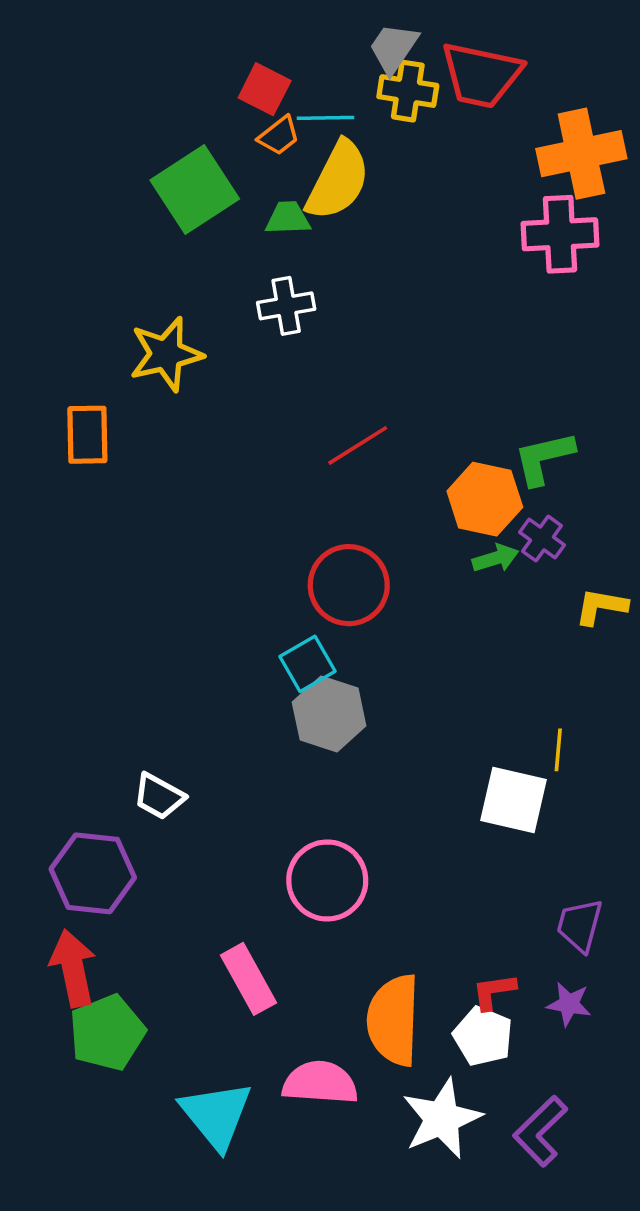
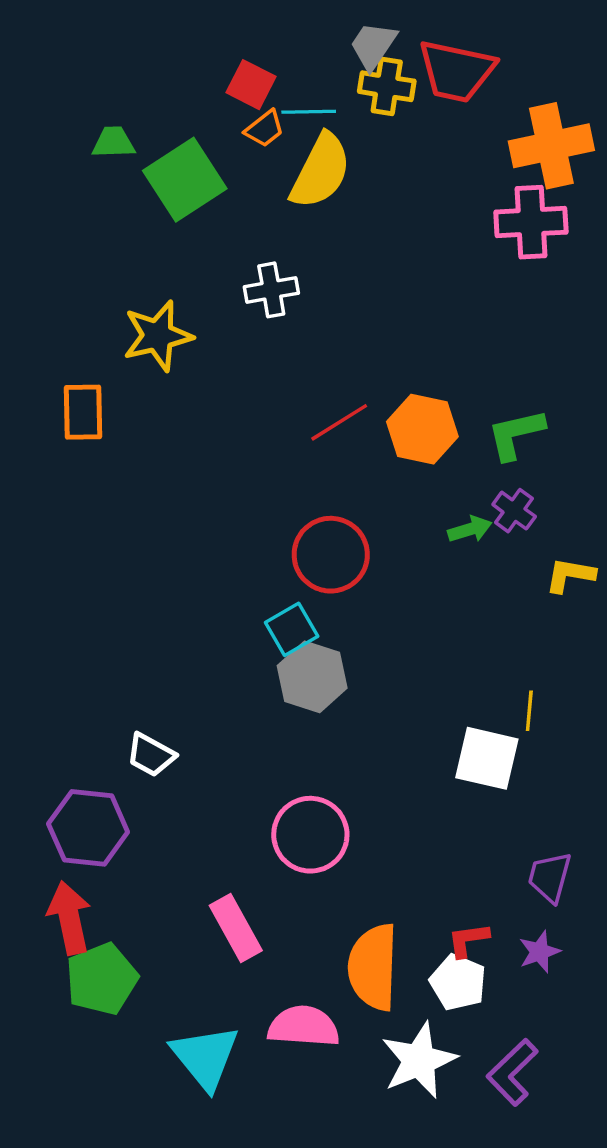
green trapezoid: (288, 218) -> (114, 142), moved
orange hexagon: (485, 499) -> (422, 429), moved
purple star: (569, 1004) -> (539, 952), turned -30

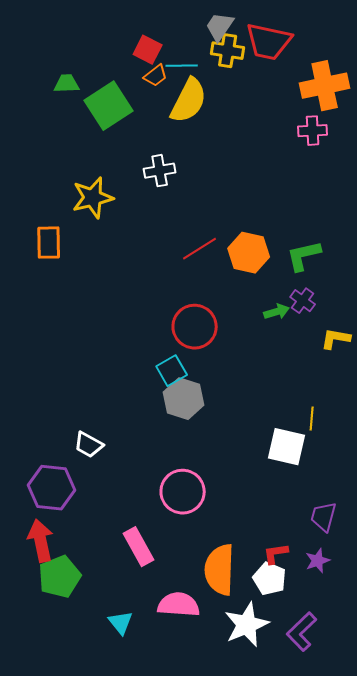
pink cross: (531, 222) -> (313, 131), size x0.7
cyan triangle: (205, 1057) -> (121, 623), size x0.6

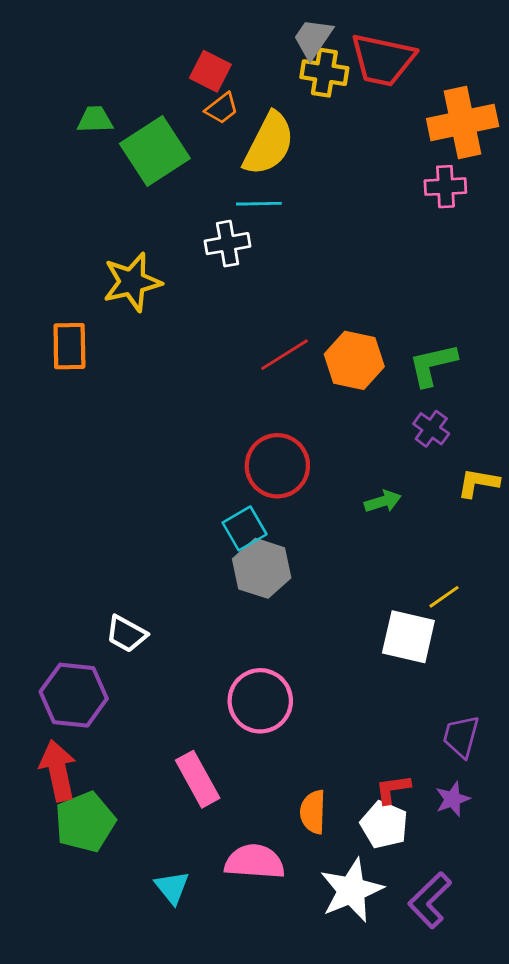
cyan line: (182, 66) -> (259, 204), moved
green arrow: (277, 312) -> (383, 501), moved
yellow line: (312, 419) -> (444, 597), turned 50
orange semicircle: (220, 570) -> (313, 812), size x0.6

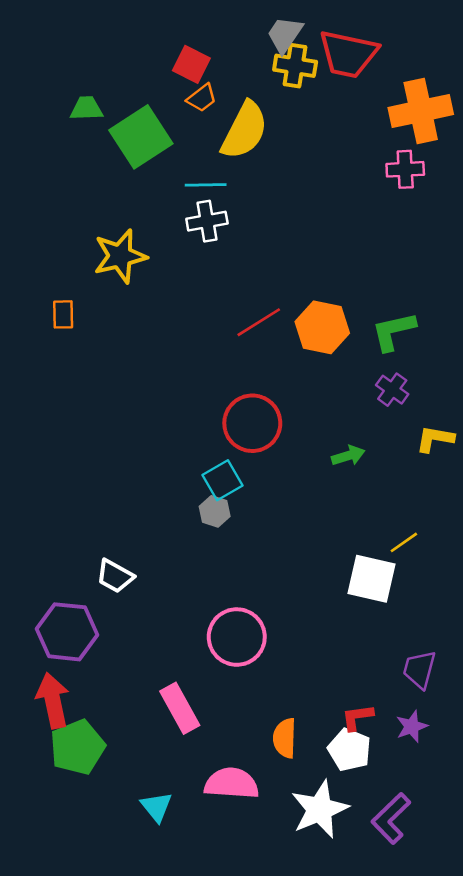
cyan line: (259, 204) -> (206, 185), moved
orange rectangle: (69, 346) -> (63, 314), size x0.7
gray hexagon: (262, 568) -> (215, 511), moved, size x0.6

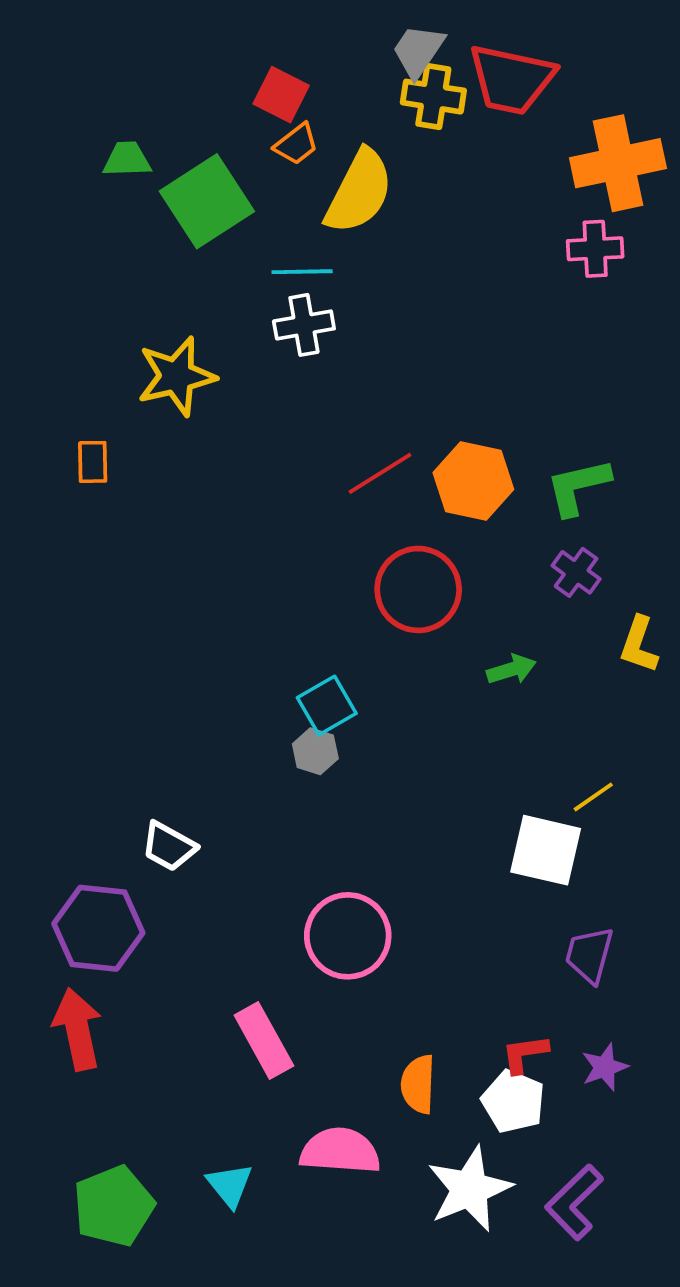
red circle: (252, 423) -> (418, 589), moved
yellow L-shape: (435, 439) -> (639, 645), turned -81
purple trapezoid: (419, 669) -> (589, 955), moved
green pentagon: (77, 747) -> (114, 1206), moved

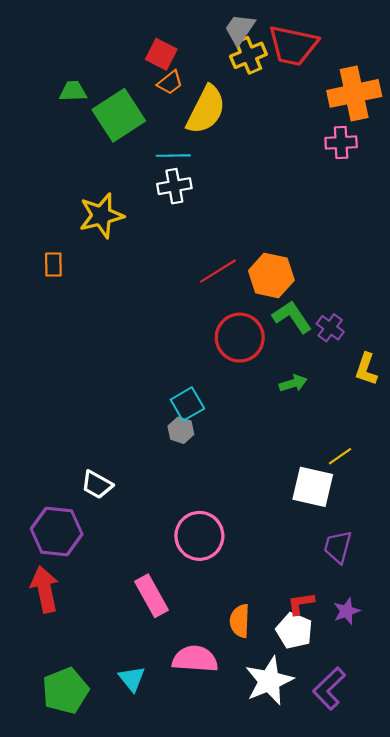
yellow cross: (433, 97) -> (248, 55), turned -32
green L-shape: (578, 487) -> (292, 317), moved, turned 69

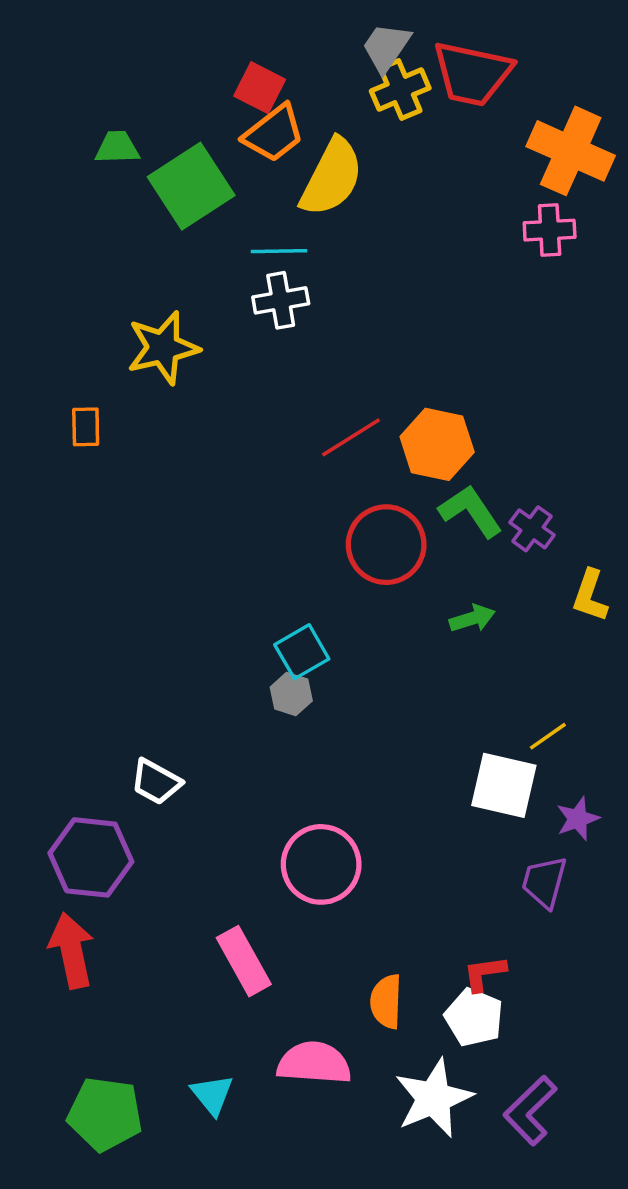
orange trapezoid: (170, 83) -> (274, 133), size x1.5
orange cross: (354, 93) -> (571, 151), turned 36
purple star: (347, 611) -> (578, 819), moved
green pentagon: (65, 691) -> (105, 1114), turned 30

